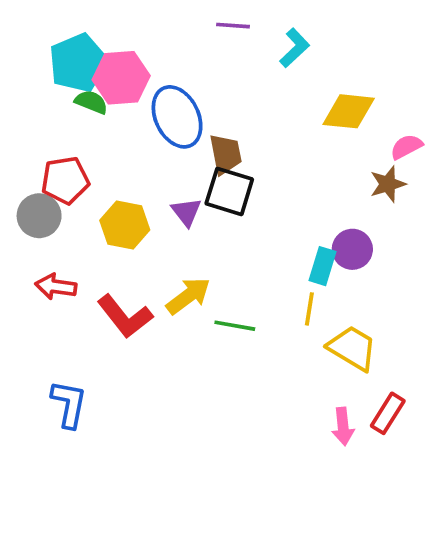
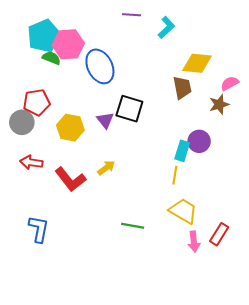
brown trapezoid: (226, 154) -> (182, 88), moved
yellow arrow: (188, 296) -> (106, 168), size x0.7
green line: (235, 326) -> (133, 226), moved
yellow trapezoid: (352, 348) -> (183, 211), moved

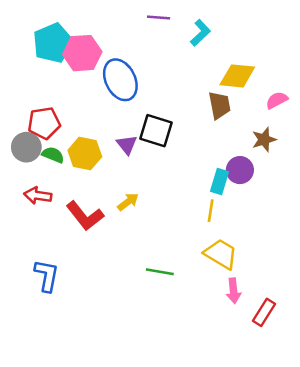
green semicircle: (51, 58) -> (53, 155), moved
brown star: (219, 104) -> (264, 140), moved
red rectangle: (219, 234) -> (264, 312), moved

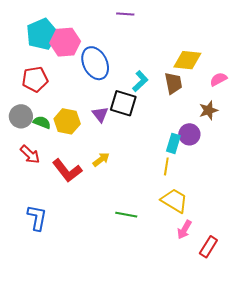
cyan L-shape: (200, 33) -> (140, 81), moved
red pentagon: (44, 123) -> (35, 79), moved
red arrow: (38, 195) -> (30, 154), turned -145
pink arrow: (234, 291) -> (184, 230), turned 36

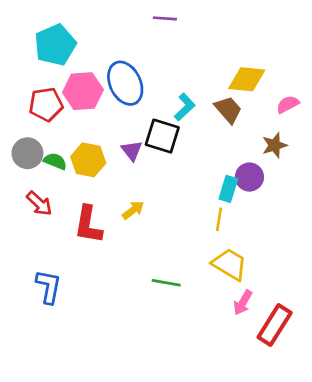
pink hexagon: (65, 42) -> (83, 91), moved
brown trapezoid: (173, 83) -> (228, 110), turned -30
red L-shape: (67, 170) -> (88, 225), turned 48
red rectangle: (208, 247) -> (275, 325), size x1.4

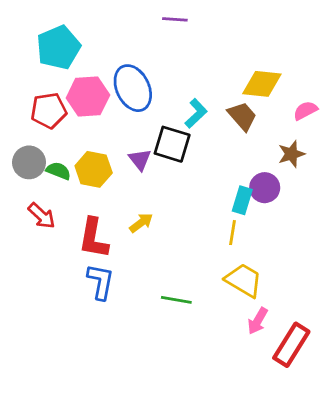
blue L-shape: (49, 287) -> (101, 282), moved

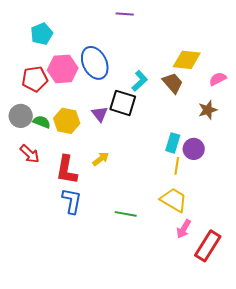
cyan pentagon: (58, 47) -> (42, 34), size x0.7
purple circle: (265, 188) -> (194, 149), moved
yellow line: (232, 233) -> (177, 166), moved

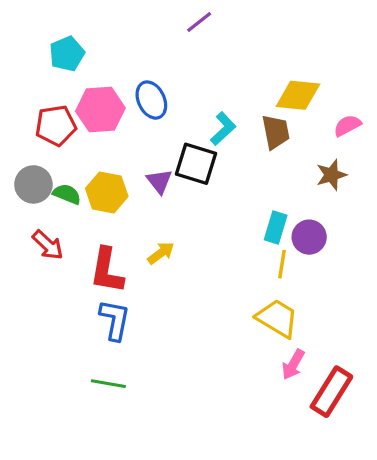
purple line: (125, 14) -> (199, 22), turned -42
blue ellipse: (95, 63) -> (151, 100), size x0.7
brown trapezoid: (173, 83) -> (276, 132), turned 30
green line: (126, 214) -> (108, 384), moved

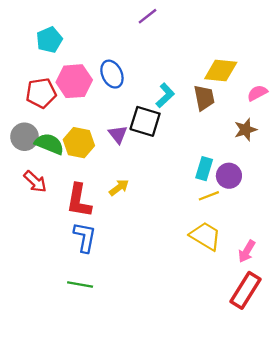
green semicircle: (67, 194) -> (49, 144), size x1.4
yellow line: (282, 264) -> (209, 196), turned 60
pink arrow: (293, 365) -> (247, 251), moved

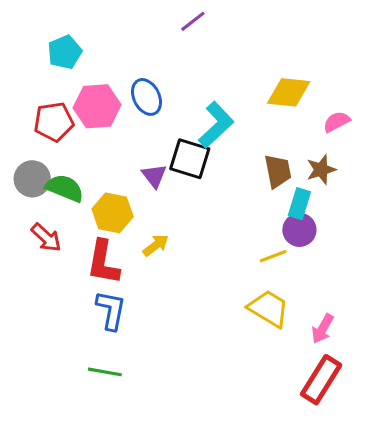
cyan L-shape: (165, 95) -> (216, 125), size x1.4
brown trapezoid: (204, 98) -> (278, 171), moved
yellow hexagon: (79, 143) -> (113, 213), moved
cyan rectangle: (204, 169) -> (299, 204), moved

